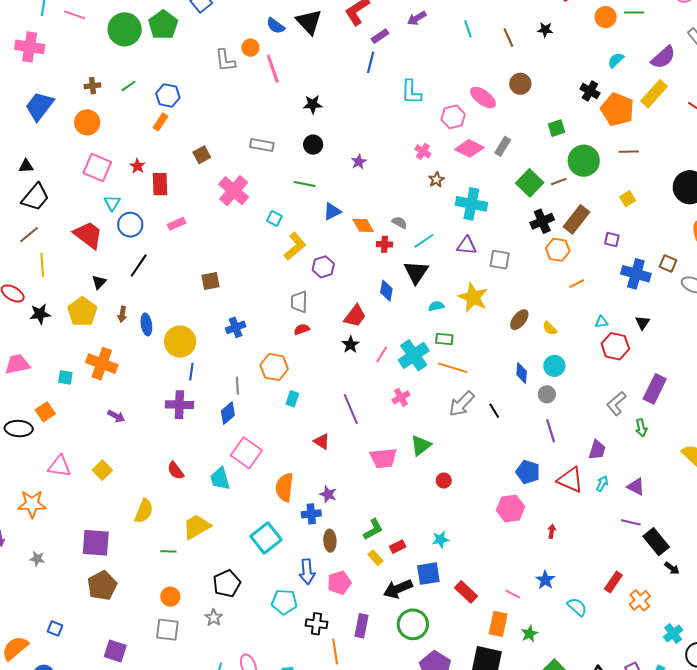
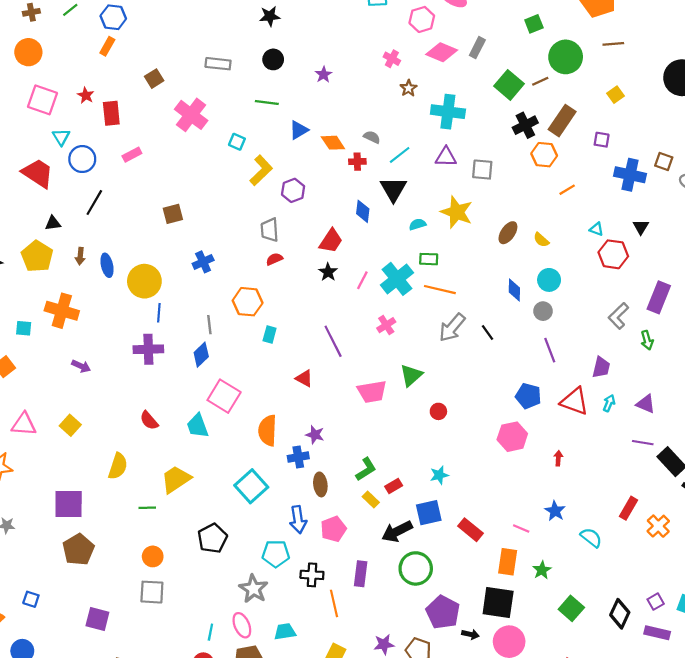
black triangle: (99, 282) -> (53, 223), turned 42
cyan triangle: (601, 322) -> (597, 229), turned 32
gray star: (214, 618) -> (253, 589), moved, size x1.5

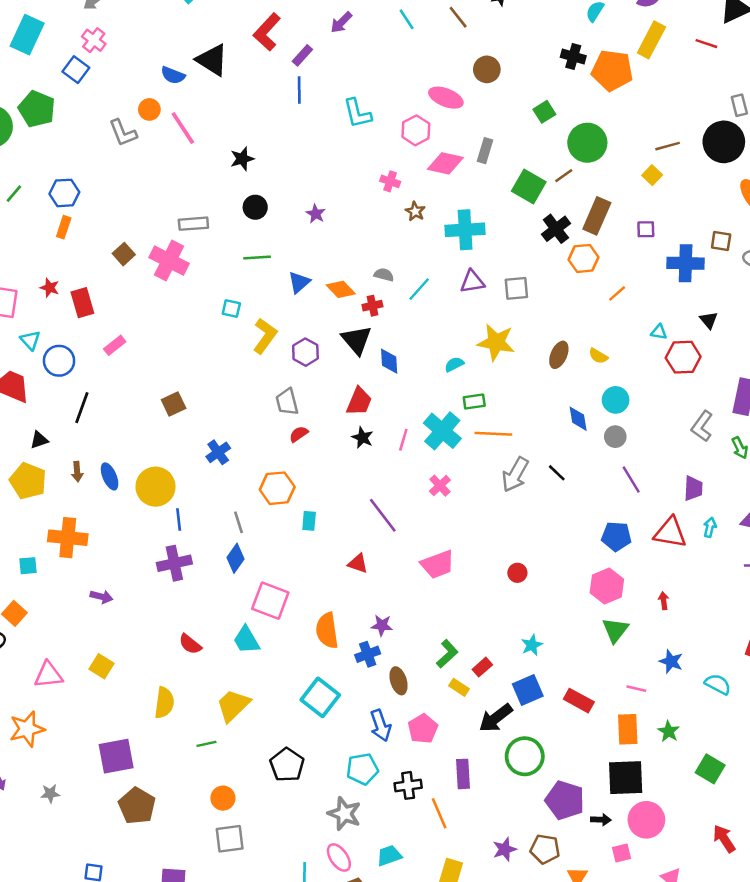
brown line: (613, 44) -> (668, 146), moved
pink cross: (191, 115) -> (169, 261), moved
black triangle: (393, 189) -> (357, 340), moved
green triangle: (411, 375) -> (615, 630), moved

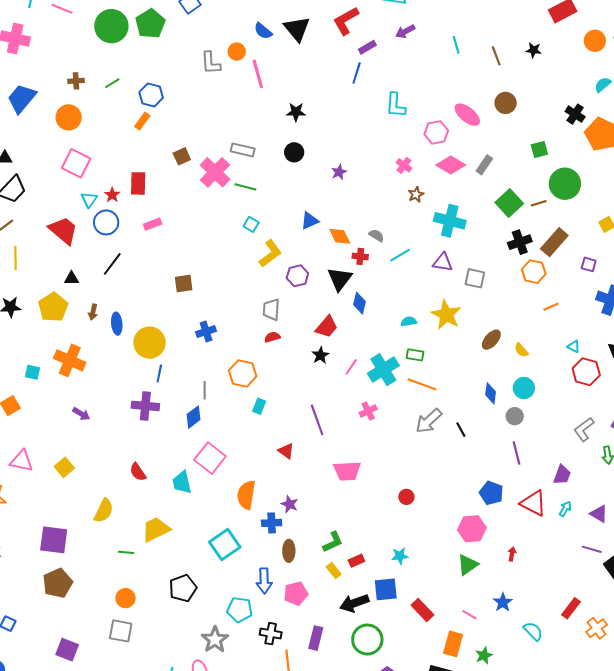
green line: (257, 258) -> (245, 187), moved
red star: (50, 288) -> (112, 195), moved

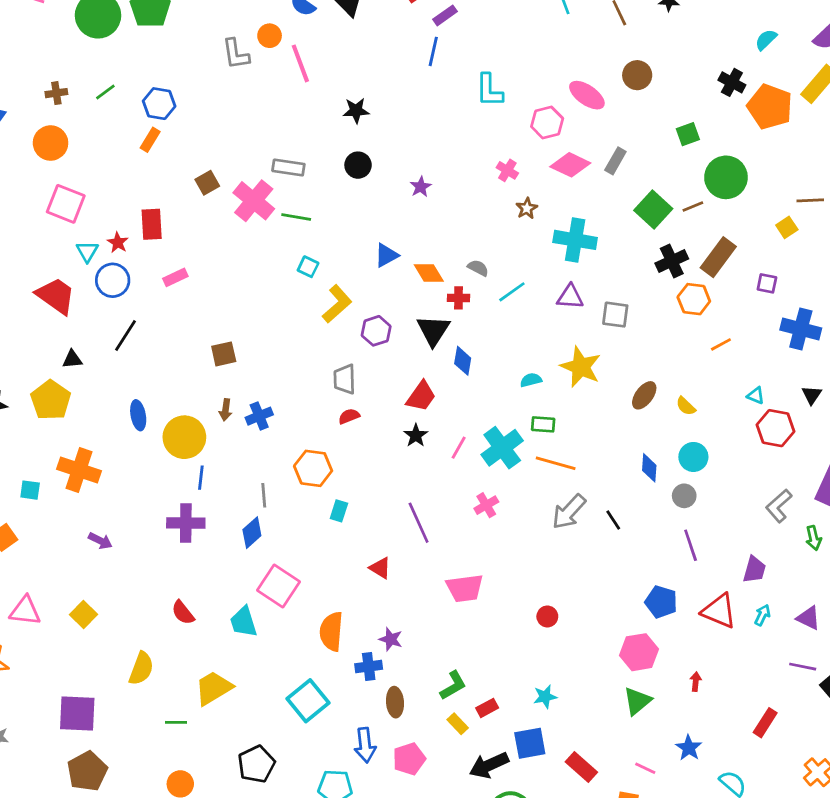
brown arrow: (93, 312) -> (226, 410), moved
red rectangle: (571, 608) -> (765, 723), moved

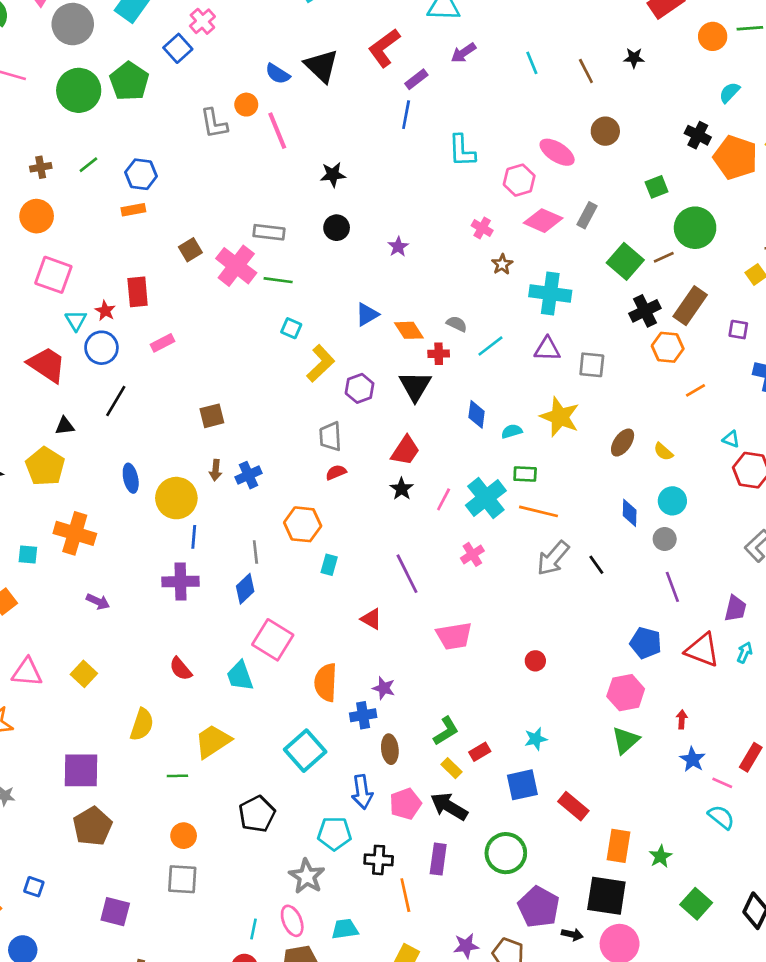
orange rectangle: (150, 140) -> (133, 210), turned 50
blue diamond: (463, 361) -> (477, 414), moved
blue star: (689, 748) -> (692, 759), moved
black arrow: (489, 765) -> (449, 806), moved, turned 57
pink line: (645, 768) -> (722, 783), moved

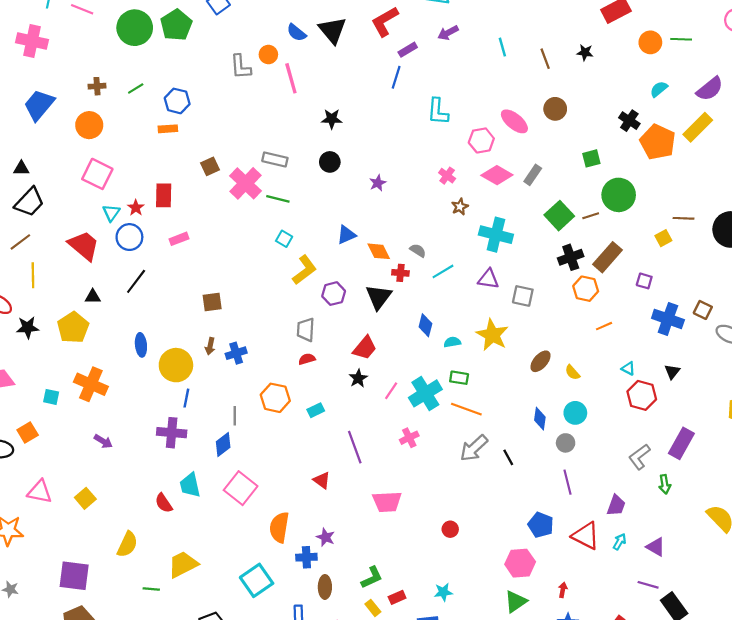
cyan rectangle: (329, 565) -> (316, 410), moved, turned 42
cyan trapezoid: (240, 676) -> (190, 485), moved

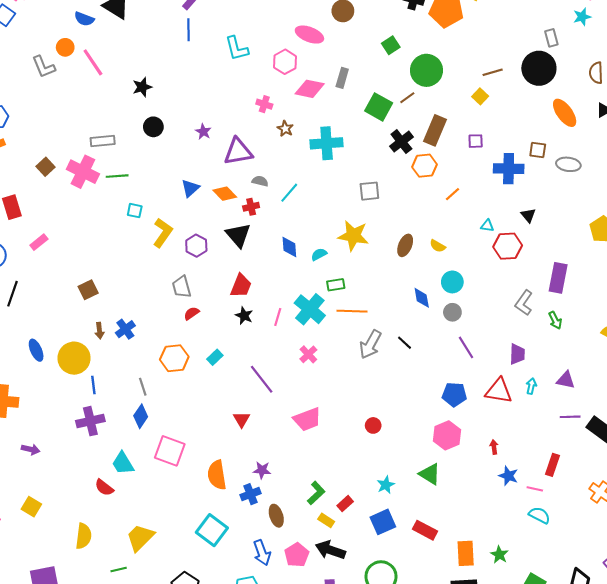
purple triangle: (488, 279) -> (238, 152), moved, size x1.4
red triangle: (322, 480) -> (242, 419), turned 42
green triangle: (516, 601) -> (430, 474), moved, turned -35

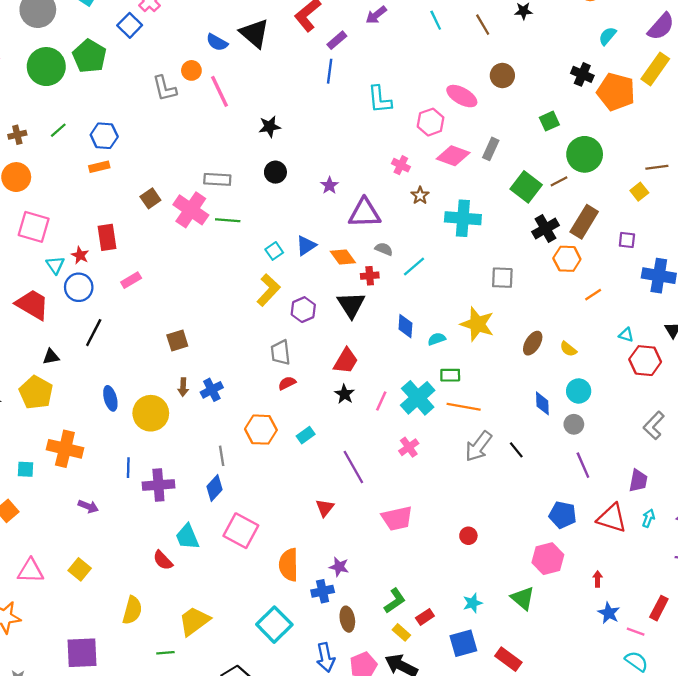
cyan square: (135, 211) -> (274, 251), moved, turned 35
blue line: (93, 385) -> (128, 468), moved

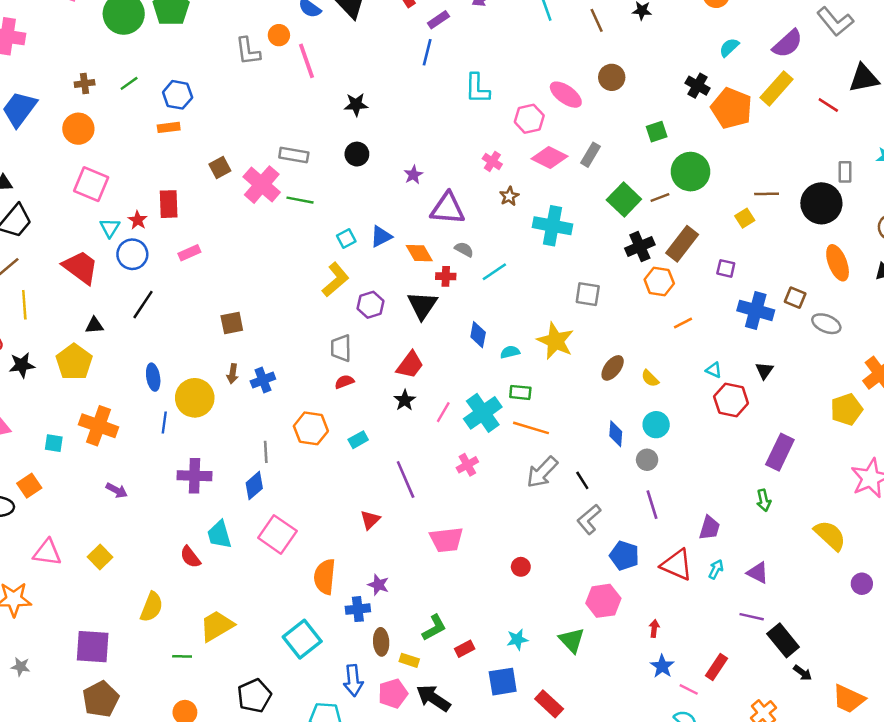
gray L-shape: (654, 425) -> (589, 519), moved
blue line: (128, 468) -> (164, 423), moved
yellow rectangle: (401, 632) -> (409, 660), moved, turned -30

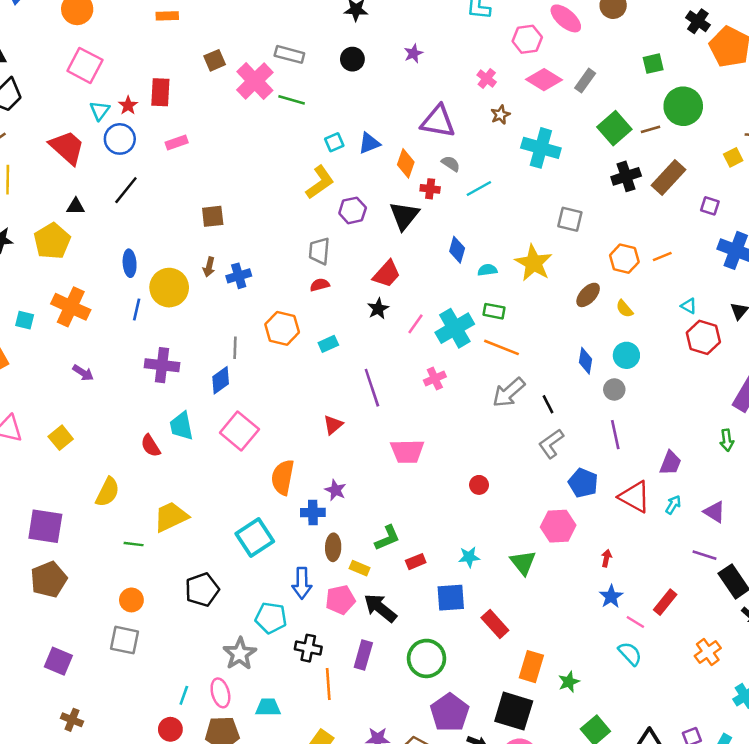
purple star: (413, 175) -> (413, 53), moved
orange diamond: (419, 253) -> (406, 163), turned 44
orange hexagon: (659, 282) -> (624, 259), moved

